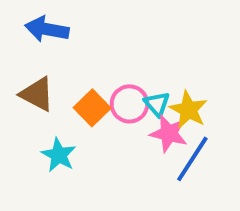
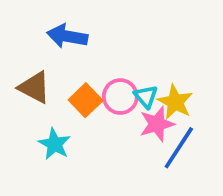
blue arrow: (47, 29) -> (67, 36), moved
pink star: (169, 133) -> (157, 124), turned -30

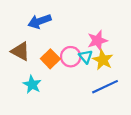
blue arrow: (67, 36) -> (40, 21), turned -30
pink star: (157, 124) -> (97, 41), moved
blue line: (179, 148) -> (105, 87), turned 32

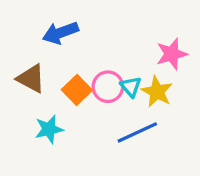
pink star: (97, 41) -> (172, 54), moved
cyan star: (32, 85) -> (49, 129), turned 30
blue line: (105, 87) -> (137, 132), moved

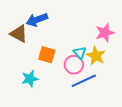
brown triangle: (31, 79) -> (19, 34), moved
pink circle: (108, 87) -> (74, 65), moved
orange square: (77, 90) -> (47, 55), turned -30

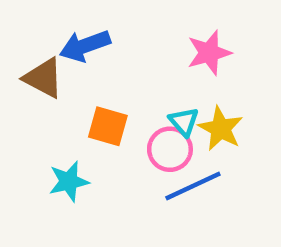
pink star: (105, 33) -> (209, 53), moved

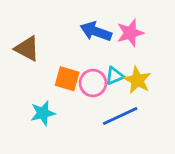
blue arrow: (85, 46) -> (96, 31), moved, turned 40
cyan triangle: (184, 122) -> (114, 76), turned 48
pink circle: (170, 149) -> (93, 83), moved

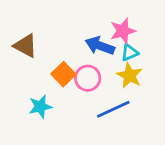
blue arrow: (96, 31) -> (100, 46), moved
cyan triangle: (114, 76) -> (130, 52), moved
orange square: (67, 79) -> (63, 74), turned 30

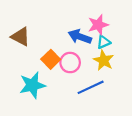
cyan star: (40, 107) -> (32, 85), size x1.4

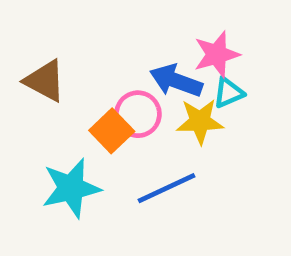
yellow star: (104, 60) -> (200, 121), moved, turned -30
pink circle: (70, 63) -> (138, 114), moved
blue line: (91, 87) -> (167, 188), moved

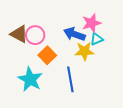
pink circle: (138, 114) -> (35, 35), moved
cyan star: (71, 188) -> (30, 79), turned -30
blue line: (167, 188) -> (70, 79), turned -75

